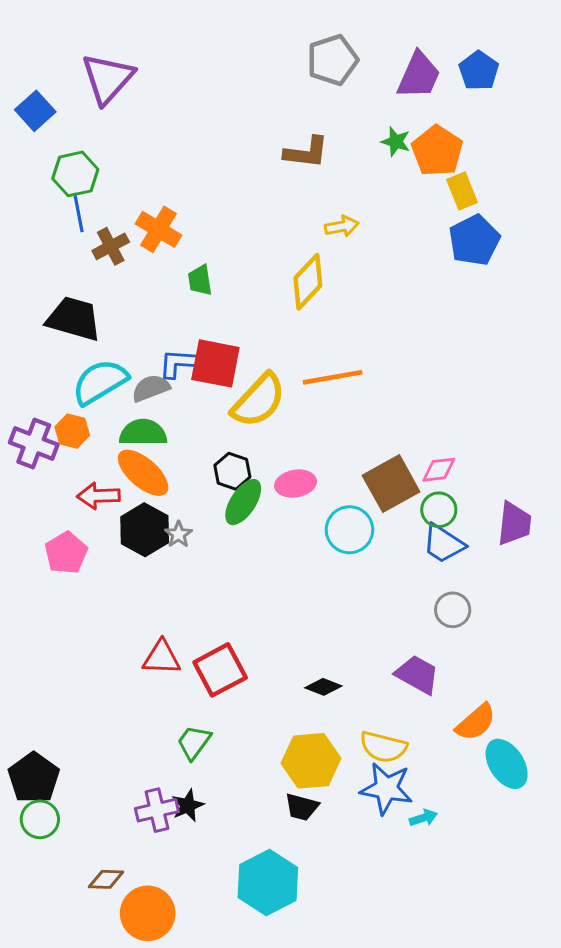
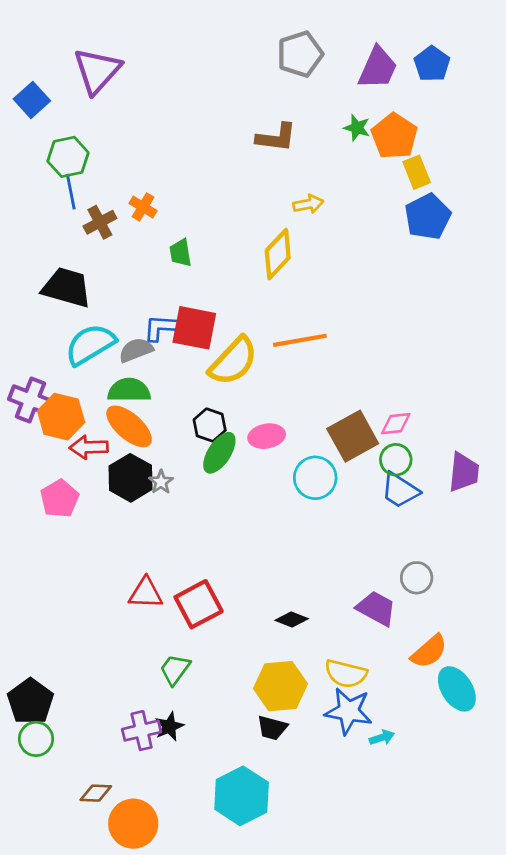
orange cross: (158, 229) -> (143, 207), size x0.7
orange hexagon: (72, 431) -> (61, 417), moved, size x1.5
gray circle: (453, 610) -> (417, 578), moved

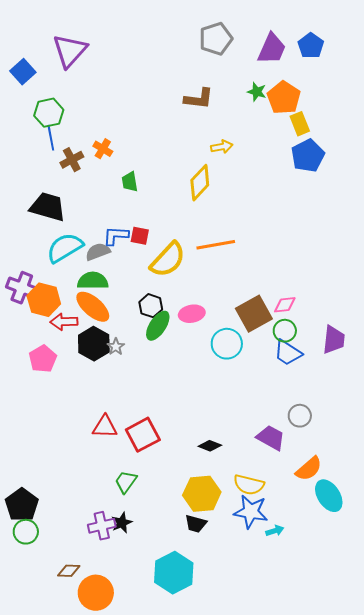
red square: (194, 328) -> (140, 236), size x0.6

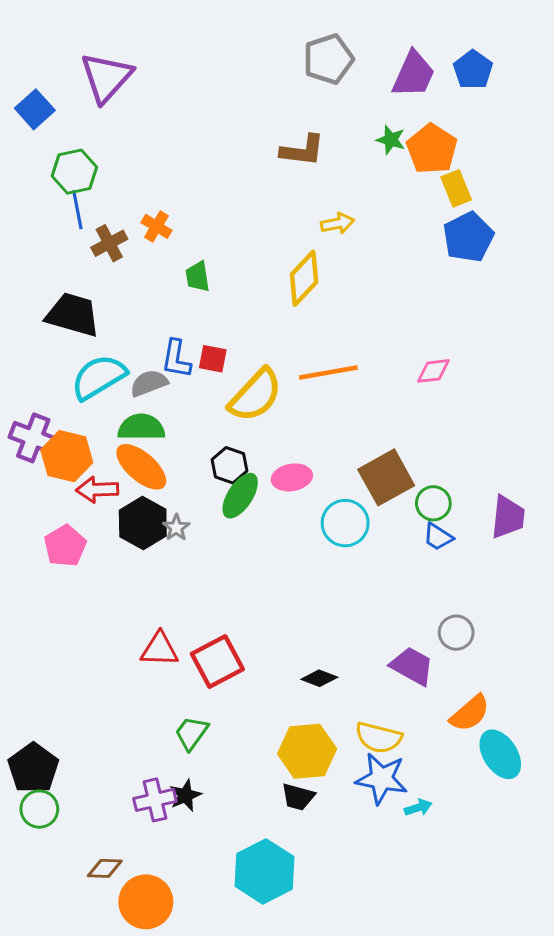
blue L-shape: (116, 236) -> (176, 359), turned -84
pink diamond: (285, 305) -> (433, 371), moved
blue trapezoid: (288, 353) -> (438, 537), size x0.7

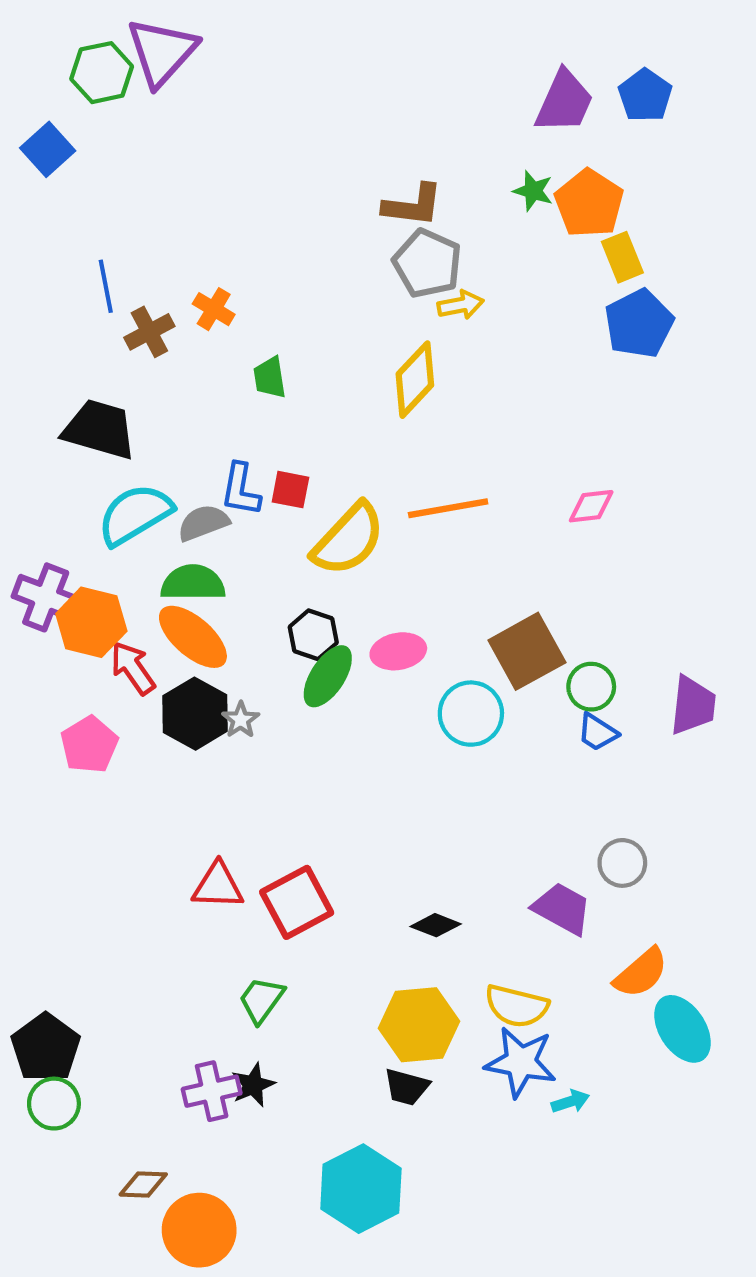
gray pentagon: (328, 59) -> (427, 263), moved, turned -30
purple triangle: (106, 77) -> (162, 52), moved
green hexagon: (74, 172) -> (102, 73), moved
red arrow: (97, 490) -> (133, 668), turned 57

